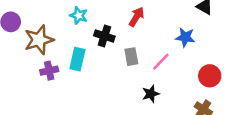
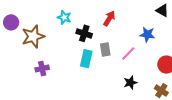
cyan rectangle: (77, 59) -> (86, 59), moved
purple cross: (49, 71) -> (42, 69), moved
black star: (151, 94) -> (130, 83), moved

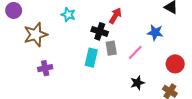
purple circle: (11, 22) -> (14, 10), moved
black cross: (84, 33) -> (100, 31), moved

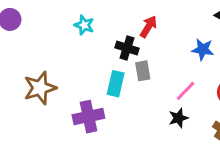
brown star: (36, 35) -> (40, 88), moved
pink line: (135, 52) -> (186, 91), moved
purple cross: (45, 68) -> (88, 117), moved, size x1.5

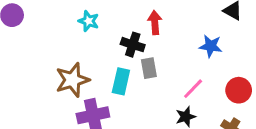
red arrow: (148, 27) -> (155, 23), turned -35
brown star: (40, 88) -> (72, 80), moved

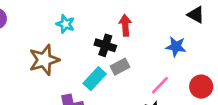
gray rectangle: (149, 68) -> (120, 67), turned 72
brown star: (72, 80) -> (44, 60), moved
cyan rectangle: (121, 81) -> (95, 79), turned 30

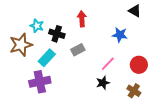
cyan star: (65, 24) -> (37, 26), moved
black cross: (105, 45) -> (57, 34), moved
cyan rectangle: (95, 79) -> (47, 58), moved

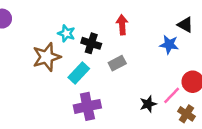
black triangle: (135, 11) -> (185, 25), moved
pink line: (108, 64) -> (172, 95), moved
purple cross: (40, 82) -> (87, 106), moved

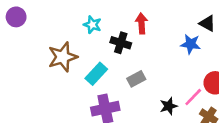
cyan star: (66, 33) -> (92, 25), moved
black cross: (91, 43) -> (121, 43), moved
gray rectangle: (117, 63) -> (136, 79), moved

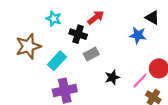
red arrow: (141, 23) -> (96, 18), turned 56
gray rectangle: (136, 79) -> (91, 54), moved
black star: (169, 106) -> (112, 77), moved

